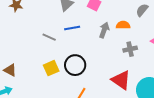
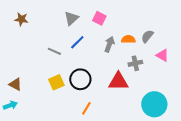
gray semicircle: (142, 10) -> (147, 36), moved
blue line: (72, 28) -> (77, 42), turned -35
red triangle: (121, 80) -> (118, 81), moved, turned -35

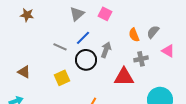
orange semicircle: (128, 39) -> (134, 35), turned -112
gray arrow: (109, 44) -> (106, 50), moved
black circle: (80, 79) -> (86, 60), moved
brown triangle: (15, 84) -> (24, 72), moved

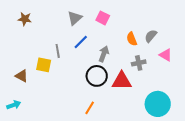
gray line: (60, 47) -> (58, 51), turned 56
black circle: (86, 60) -> (97, 76), moved
yellow square: (62, 78) -> (44, 65), moved, turned 35

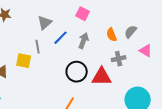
gray triangle: (75, 18) -> (45, 23), moved
gray arrow: (104, 54) -> (84, 41), moved

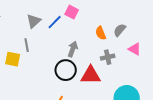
blue line: (61, 38) -> (55, 22), moved
gray arrow: (84, 41) -> (73, 49), moved

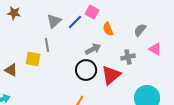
orange semicircle: (101, 33) -> (108, 29), moved
gray arrow: (73, 49) -> (93, 49), turned 42
red triangle: (91, 75) -> (111, 75), turned -40

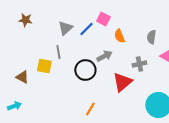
gray semicircle: (140, 30) -> (151, 37), turned -32
black circle: (86, 70) -> (85, 70), moved

